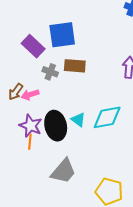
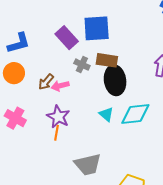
black ellipse: (56, 126) -> (115, 80), moved
gray trapezoid: (63, 171) -> (88, 164), turned 32

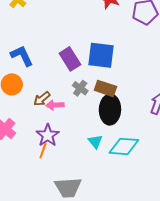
blue L-shape: (19, 43) -> (22, 56), turned -110

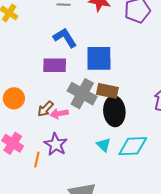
blue L-shape: (22, 56) -> (65, 38), moved
purple rectangle: (70, 59) -> (55, 65), moved, turned -50
gray cross: (80, 88) -> (82, 94), size x1.8
orange line: (43, 151) -> (37, 160), moved

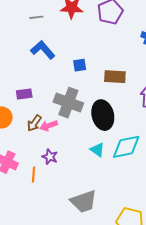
blue square: (99, 58) -> (80, 65), size x0.5
purple rectangle: (55, 65) -> (24, 94), moved, size x0.7
brown rectangle: (107, 91) -> (115, 77), moved
purple star: (56, 144) -> (50, 157), size x0.7

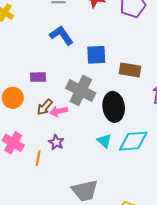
blue square: (80, 65) -> (96, 55), size x1.5

